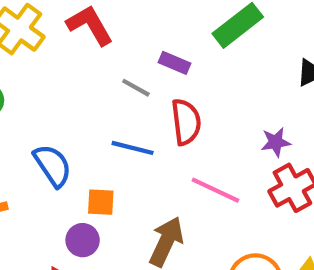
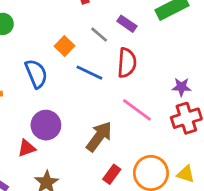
orange square: (101, 202) -> (64, 46), moved, turned 30
purple circle: (83, 240) -> (46, 125), size x1.4

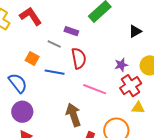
purple circle: (46, 125) -> (22, 112), moved
brown arrow: (99, 137) -> (73, 115), turned -40
yellow triangle: (186, 174) -> (138, 108), moved

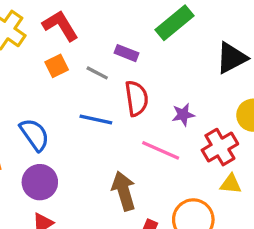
black triangle: (135, 31) -> (232, 58), size x1.5
orange square: (32, 59) -> (57, 66), moved, turned 32
purple star: (121, 65) -> (183, 115), moved

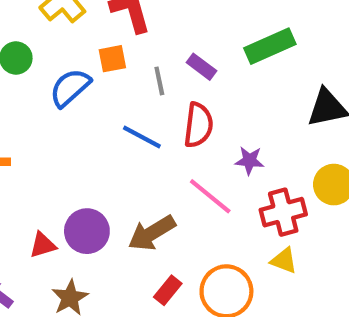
gray line: (97, 73) -> (159, 81), turned 35
blue semicircle: (35, 135) -> (70, 88), moved, turned -112
purple circle: (40, 182) -> (87, 231), moved
brown arrow: (124, 191) -> (152, 233), turned -120

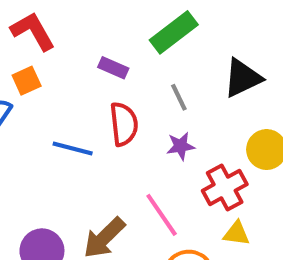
gray line: (159, 81) -> (179, 97), moved
pink line: (210, 196) -> (162, 215), moved, turned 30

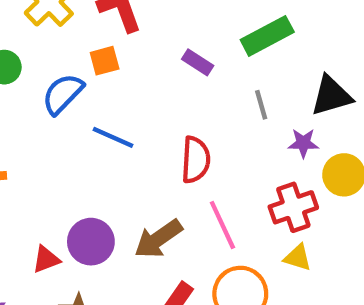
red semicircle: (124, 124) -> (196, 160), moved
purple star: (181, 146) -> (303, 143), moved
blue line: (73, 148) -> (113, 137), moved

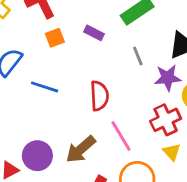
orange square: (105, 61) -> (55, 38), moved
purple star: (303, 143) -> (168, 78), size x1.4
yellow triangle: (298, 258) -> (172, 152), turned 36

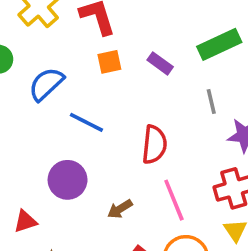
brown arrow: (81, 149) -> (120, 209), size x0.6
purple circle: (37, 156) -> (68, 180), moved

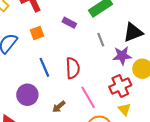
orange square: (109, 62) -> (37, 33), moved
blue line: (86, 122) -> (44, 67), moved, turned 48

